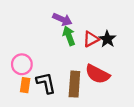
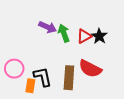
purple arrow: (62, 19) -> (48, 27), moved
pink circle: (22, 64) -> (14, 69), moved
orange rectangle: (25, 85) -> (30, 86), moved

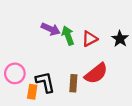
black star: (99, 36) -> (120, 39), moved
red semicircle: (90, 69) -> (96, 73), turned -65
brown rectangle: (69, 78) -> (73, 83), size x0.7

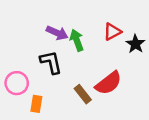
red triangle: (90, 39) -> (112, 32), moved
black L-shape: (45, 82) -> (51, 62), moved
brown rectangle: (73, 83) -> (83, 94), turned -42

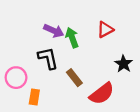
black star: (135, 44) -> (124, 64), moved
red semicircle: (109, 83) -> (102, 94), moved
brown rectangle: (83, 94) -> (74, 78), moved

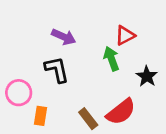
green arrow: (72, 38) -> (111, 59), moved
brown rectangle: (74, 78) -> (88, 119), moved

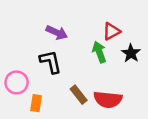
black star: (147, 76) -> (131, 53), moved
red semicircle: (121, 112) -> (108, 99), turned 44
brown rectangle: (88, 119) -> (79, 95), moved

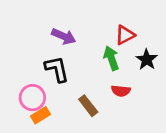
pink circle: (17, 82) -> (32, 98), moved
red semicircle: (108, 99) -> (121, 91), moved, size x0.6
orange rectangle: (36, 103) -> (41, 115), turned 49

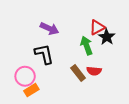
black star: (147, 59) -> (107, 37), moved
brown rectangle: (88, 106) -> (78, 73), moved

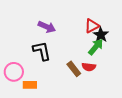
green arrow: (87, 45) -> (96, 47), moved, turned 60
pink circle: (25, 76) -> (14, 72), moved
orange rectangle: (31, 90) -> (30, 85), turned 32

